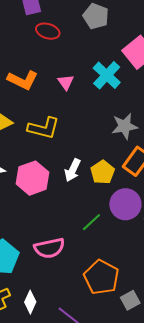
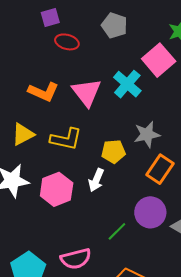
pink triangle: (66, 82) -> (87, 92), size x1.8
yellow pentagon: (103, 172) -> (113, 152), moved, turned 30

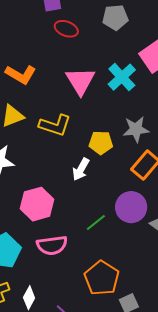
gray pentagon: (114, 25) -> (115, 17), turned -30
orange L-shape: (43, 92) -> (21, 74), moved
pink hexagon: (57, 189) -> (37, 204), moved

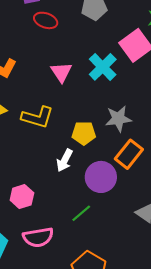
pink triangle: (80, 81) -> (61, 72), size x0.7
pink hexagon: (37, 204) -> (22, 197), size x0.7
purple circle: (131, 207) -> (101, 177), moved

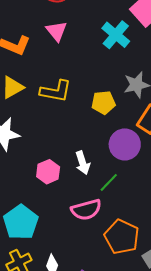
pink triangle: (61, 72) -> (56, 31), moved
white arrow: (65, 160) -> (83, 163), moved, turned -40
pink semicircle: (38, 237) -> (86, 210), moved

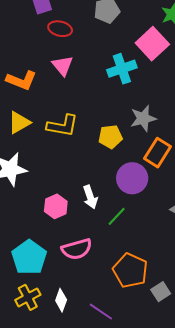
cyan cross: (116, 35) -> (122, 69), turned 32
pink semicircle: (86, 210) -> (77, 249), moved

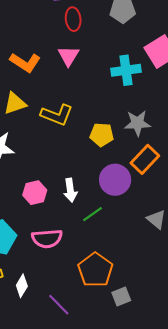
red ellipse: (60, 29) -> (73, 19), turned 60

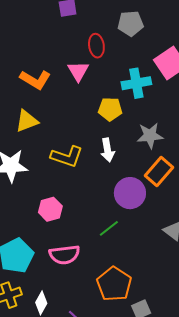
red ellipse: (73, 19) -> (96, 46), moved
yellow L-shape: (57, 115) -> (67, 157), moved
yellow pentagon: (102, 135) -> (110, 109), moved
white arrow: (70, 190) -> (108, 150), moved

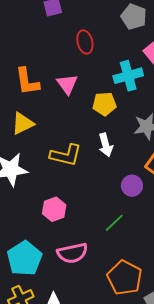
gray pentagon: (130, 23) -> (134, 17), moved, turned 30
pink triangle: (78, 71) -> (67, 84), moved
orange L-shape: (35, 80) -> (27, 81), turned 56
purple circle: (130, 193) -> (132, 186), size x0.7

